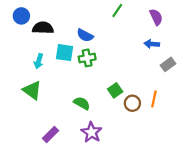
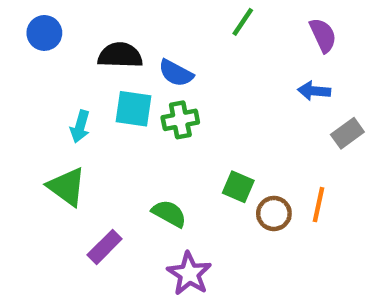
black semicircle: (43, 28) -> (120, 55), moved
green square: (115, 90) -> (238, 187), turned -32
purple rectangle: (50, 134) -> (105, 247), moved

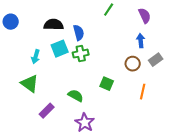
blue circle: (44, 33) -> (11, 22), moved
blue semicircle: (176, 73) -> (79, 33), turned -133
blue arrow: (314, 91) -> (141, 41), turned 80
cyan square: (134, 109) -> (60, 49), turned -30
brown circle: (274, 213) -> (133, 64), moved

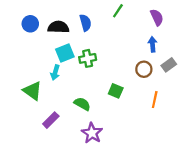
blue circle: (11, 22) -> (30, 24), moved
blue semicircle: (79, 33) -> (85, 23), moved
cyan arrow: (36, 57) -> (55, 72), moved

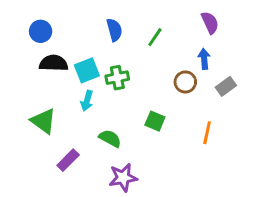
green line: (118, 11) -> (155, 37), moved
black semicircle: (58, 27) -> (54, 63), moved
brown circle: (144, 69) -> (185, 82), moved
cyan arrow: (55, 72) -> (87, 101), moved
purple star: (92, 133) -> (123, 178), turned 30

